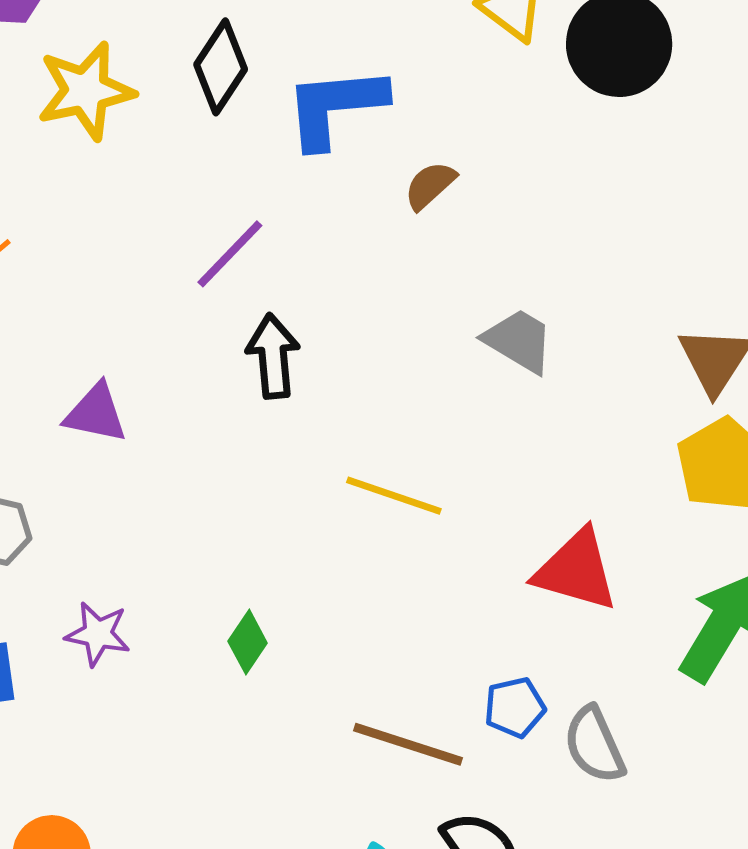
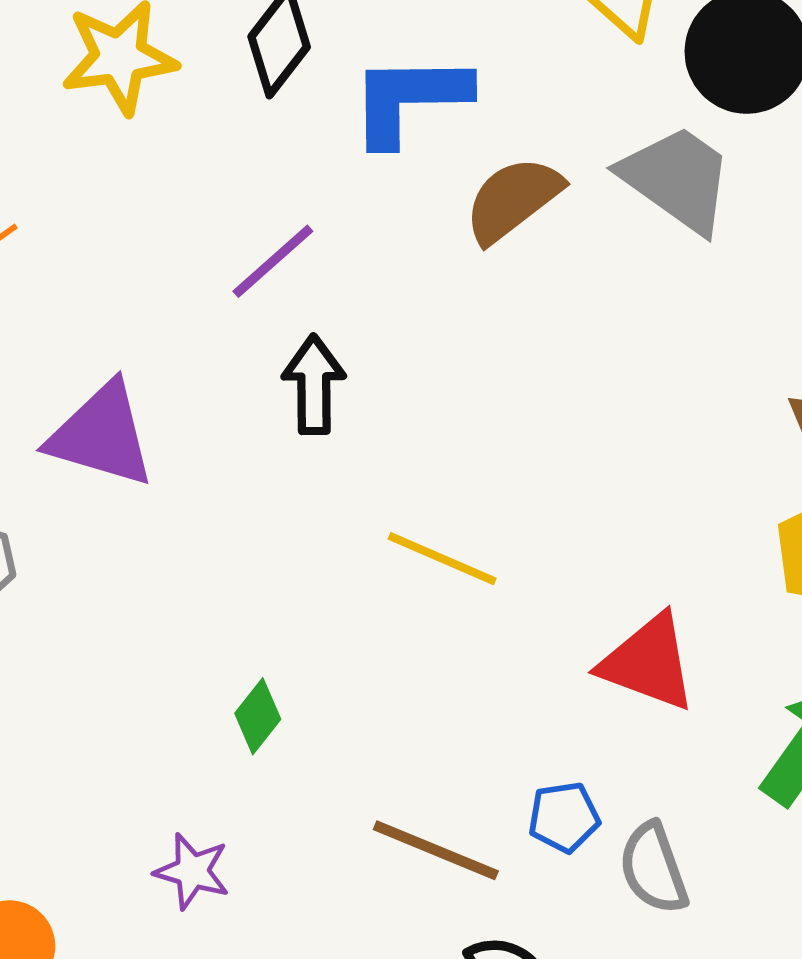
brown semicircle: (430, 185) -> (513, 200), size x1.6
gray trapezoid: (519, 341) -> (677, 179), moved, size x1.4
purple triangle: (96, 413) -> (101, 435), size x1.5
purple star: (98, 634) -> (192, 871), moved

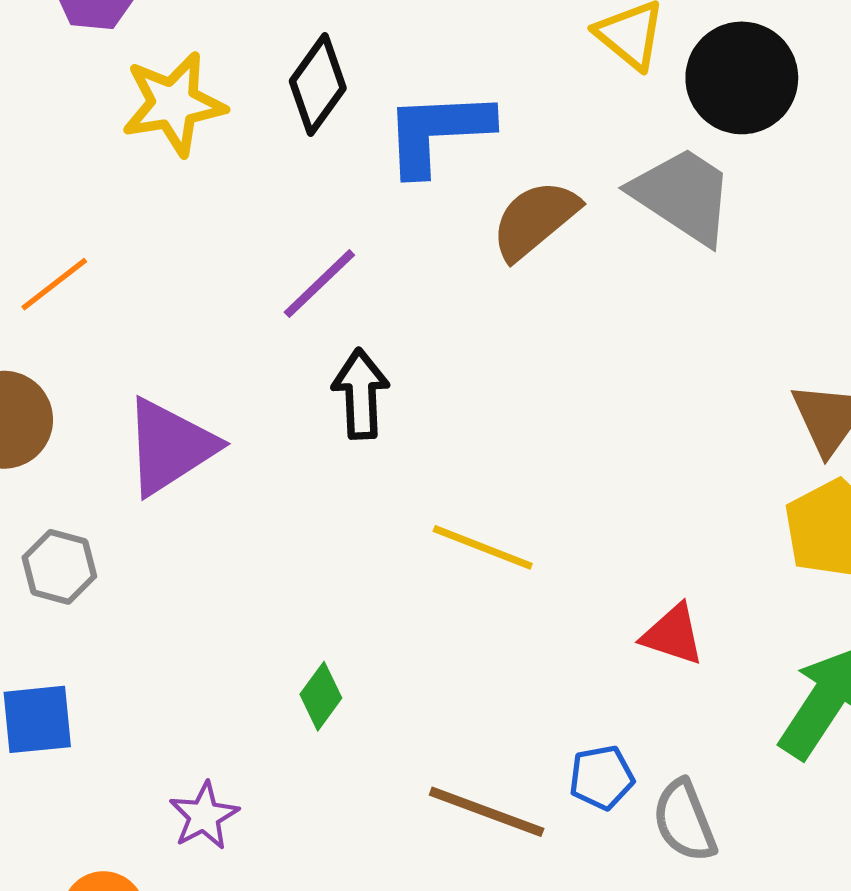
purple triangle: (101, 435) -> (170, 447), turned -47
red triangle: (648, 663) -> (673, 635), size x0.7
purple star: (192, 871) -> (204, 816), moved, turned 30

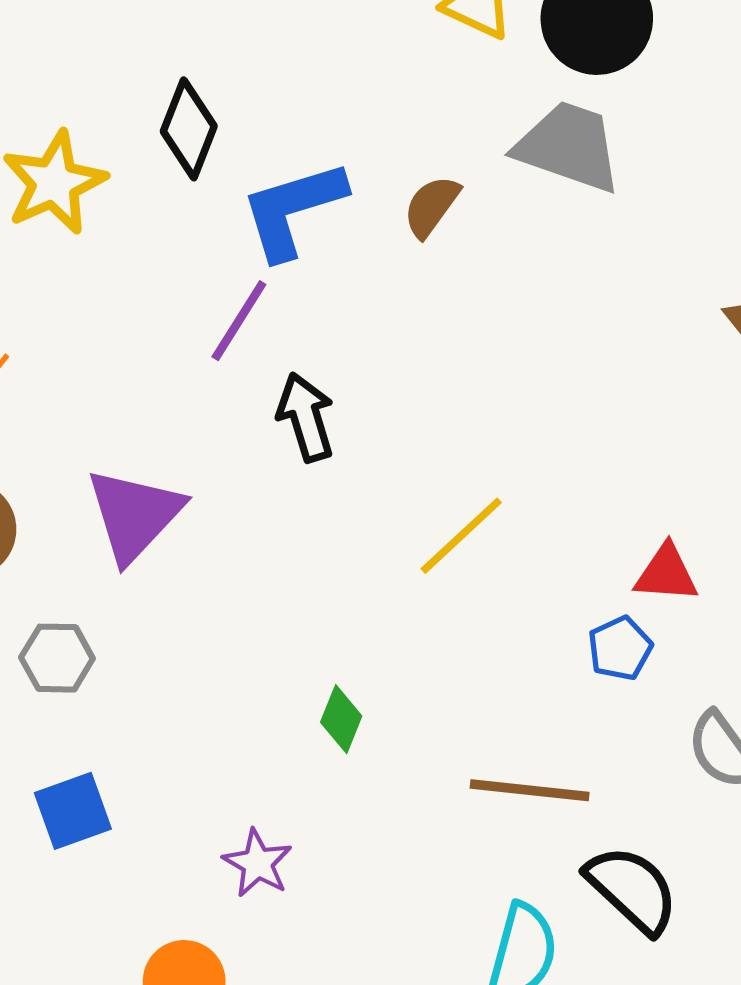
blue L-shape: (438, 132) -> (293, 209), moved
brown semicircle: (535, 220) -> (431, 206), size x0.7
yellow line: (483, 547) -> (461, 536), turned -50
blue pentagon: (602, 777) -> (620, 648), moved

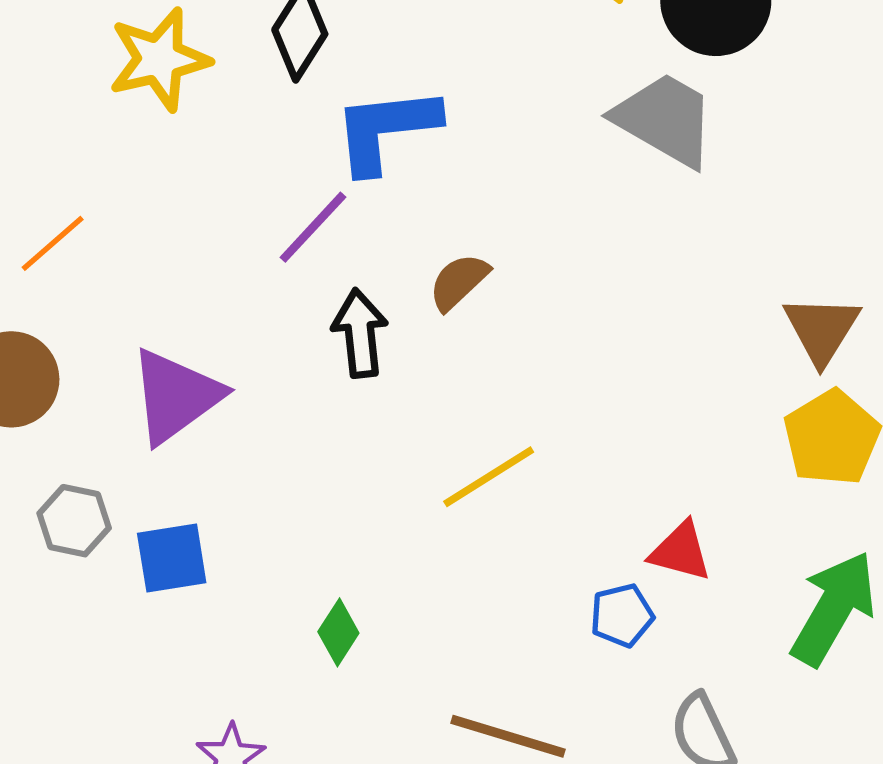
brown semicircle: (431, 206) -> (459, 282), moved
blue square: (73, 811) -> (172, 558), moved

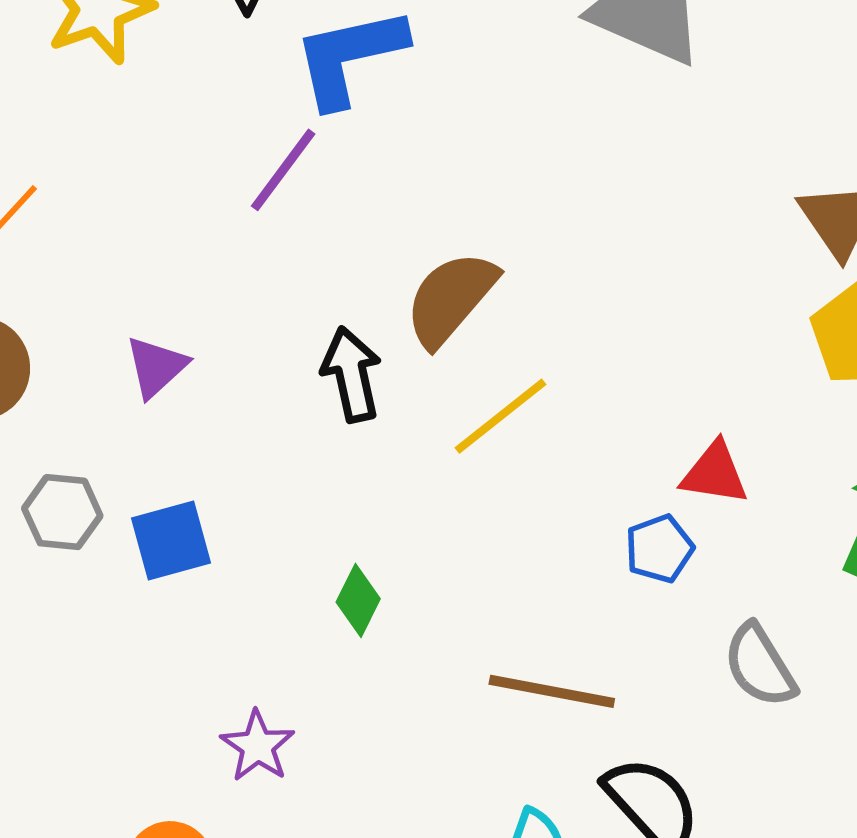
brown semicircle: (459, 282) -> (451, 299), moved, size x1.5
black arrow: (360, 333) -> (352, 374), moved
purple triangle: (176, 396) -> (156, 367), size x0.6

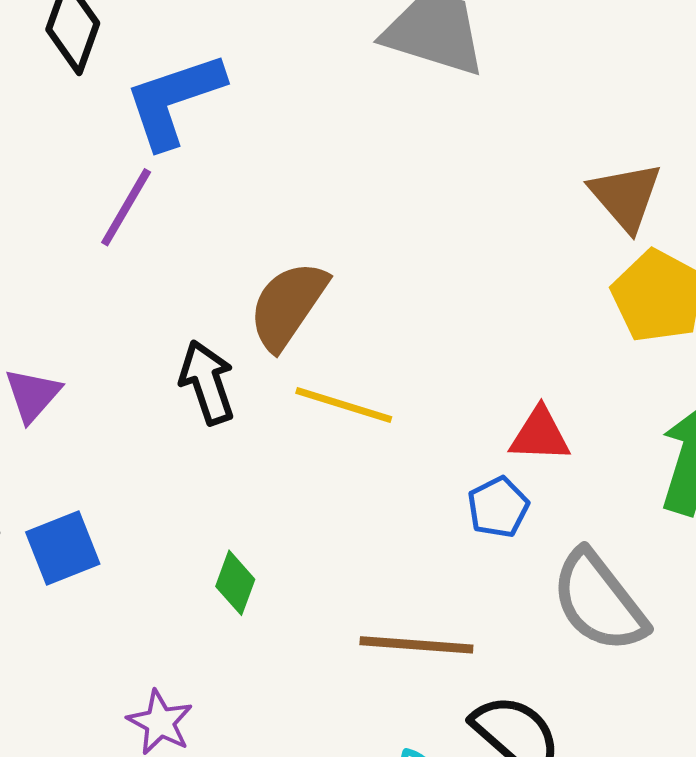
yellow line: (501, 416) -> (344, 405), turned 62
gray semicircle: (760, 666) -> (599, 601), size x1.4

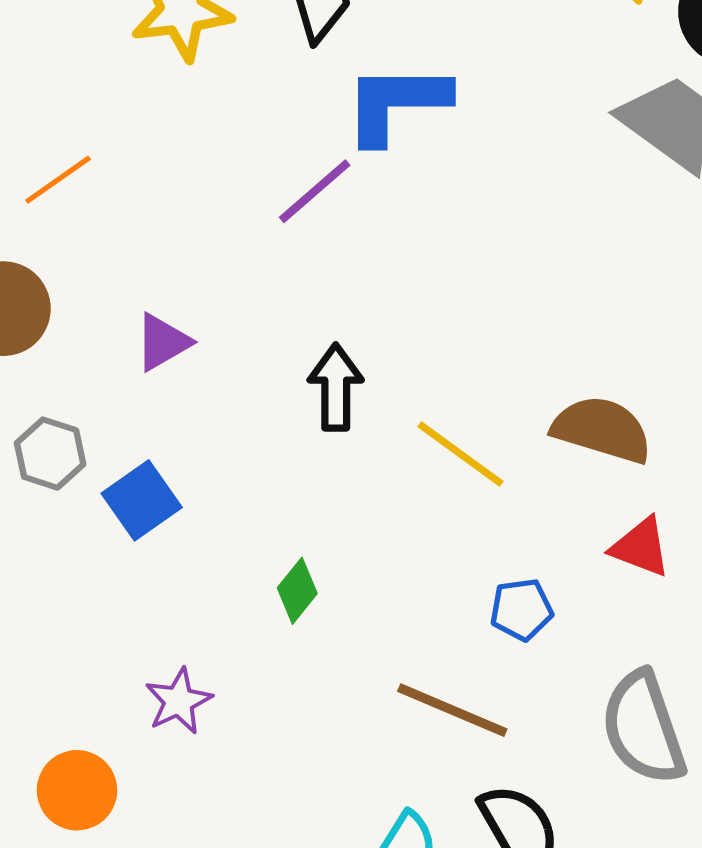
brown semicircle: (288, 305) -> (602, 429), moved, turned 54
blue pentagon: (498, 507) -> (521, 609), moved
blue square: (63, 548) -> (142, 500), turned -32

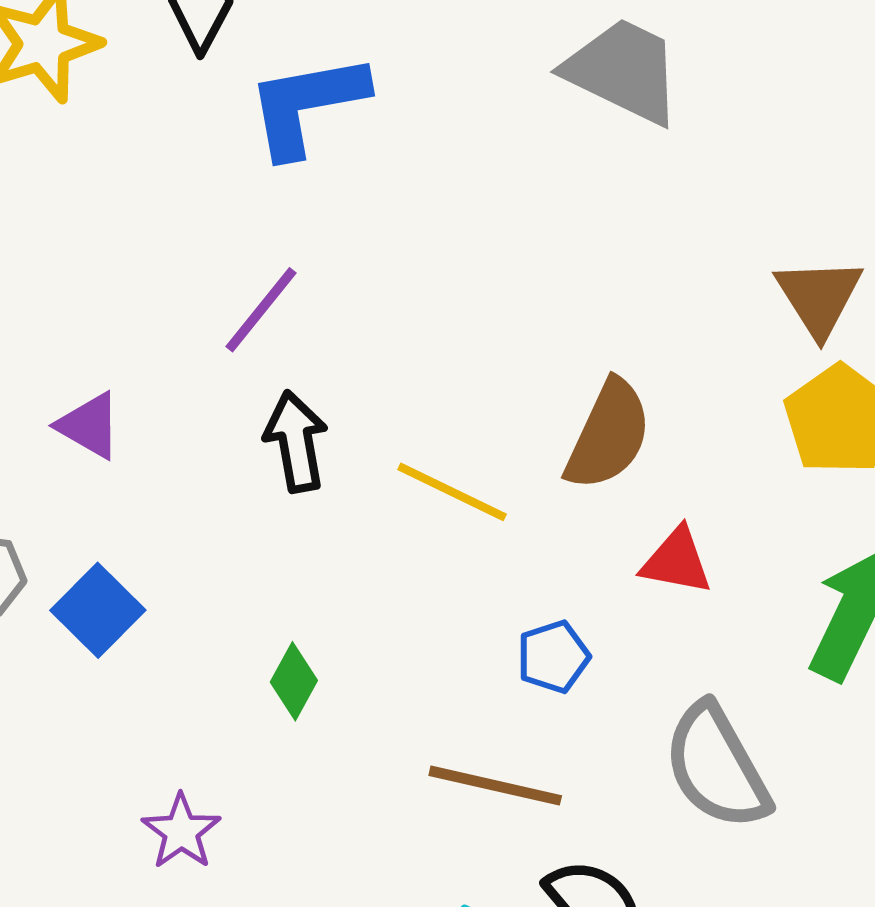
purple line: (315, 191) -> (261, 310), moved
purple triangle: (163, 342) -> (89, 425), turned -50
brown semicircle: (602, 429) -> (608, 435), turned 108

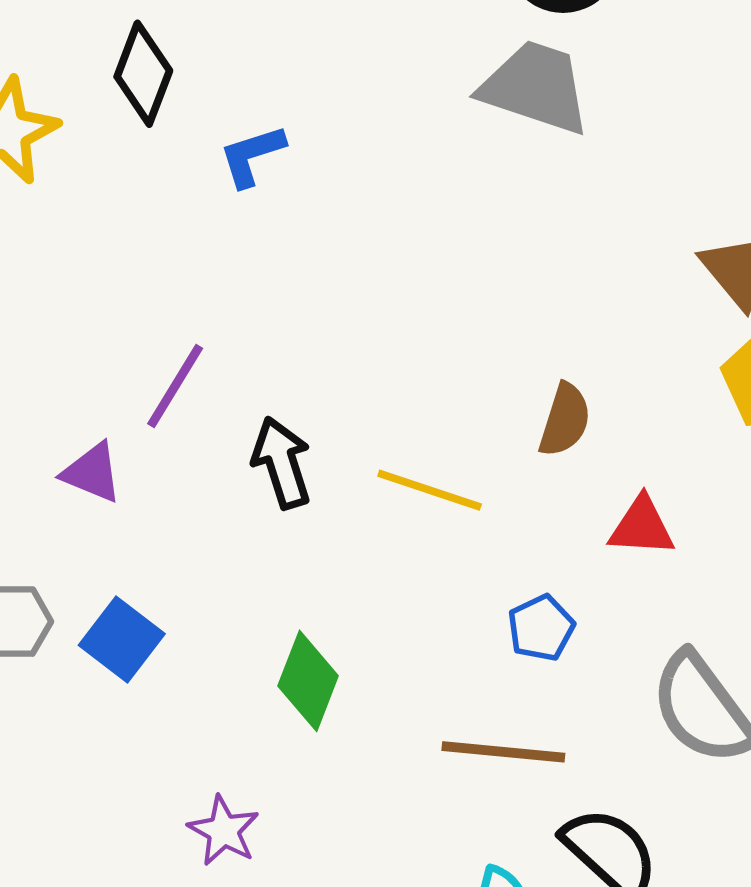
blue L-shape: (307, 105) -> (252, 156), size x0.6
purple line: (261, 310) -> (175, 386), moved
brown semicircle: (608, 435) -> (565, 420), size x0.7
green diamond: (294, 681) -> (308, 681), size x1.4

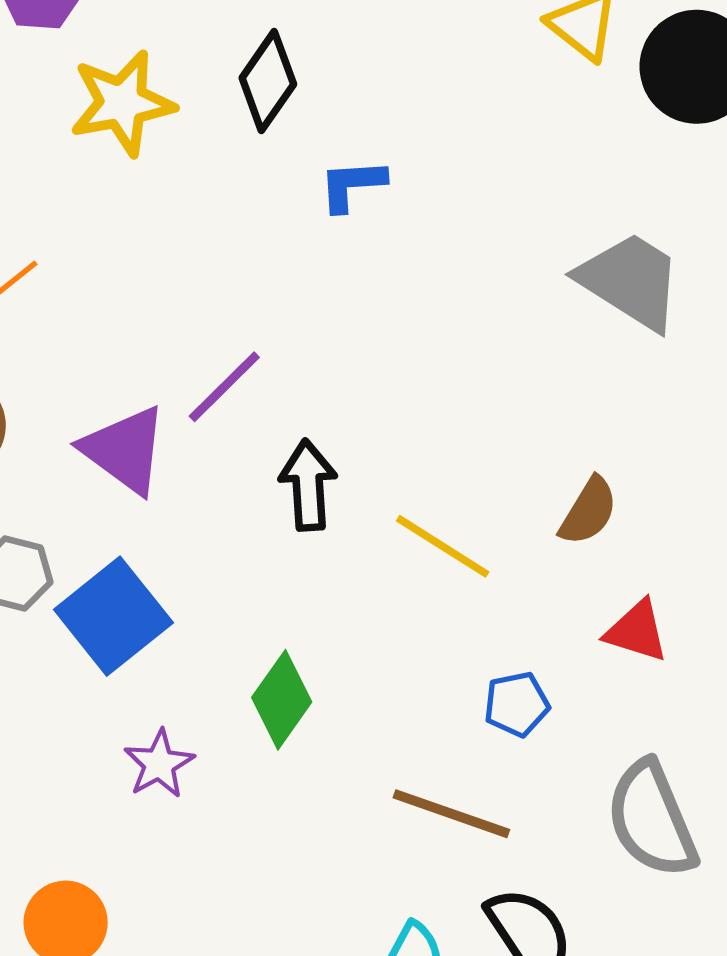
gray trapezoid: (535, 87) -> (630, 281), moved
purple triangle: (92, 473) -> (125, 450), size x1.5
blue square: (122, 639) -> (113, 616), size x1.4
purple star: (224, 831) -> (159, 764), moved

